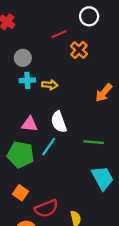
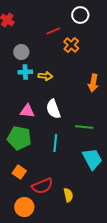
orange arrow: (104, 93) -> (93, 83), turned -30
cyan line: (49, 147) -> (55, 143), moved, turned -30

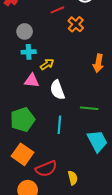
yellow arrow: (45, 76) -> (47, 64), moved, turned -40
pink triangle: (27, 111) -> (32, 81), moved
green pentagon: (19, 138) -> (23, 120), turned -30
orange square: (19, 172) -> (23, 154), size x1.5

